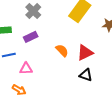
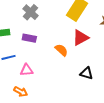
purple rectangle: (31, 37) -> (29, 38), turned 40
red triangle: (85, 53) -> (81, 38), moved

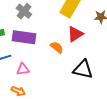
purple rectangle: (29, 38) -> (24, 37), size x1.6
black triangle: (86, 73) -> (83, 69), size x1.5

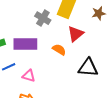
gray cross: (24, 11) -> (43, 18), moved
pink triangle: (23, 69) -> (29, 76), turned 32

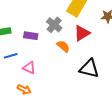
gray cross: (43, 18) -> (54, 25), moved
purple rectangle: (25, 44) -> (31, 36), size x0.6

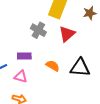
purple rectangle: (31, 36) -> (24, 56), moved
orange semicircle: (63, 46) -> (53, 66), moved

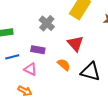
gray cross: (38, 30) -> (47, 23), moved
red triangle: (67, 34) -> (75, 43), moved, turned -42

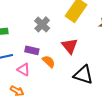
orange semicircle: (64, 65) -> (49, 62), moved

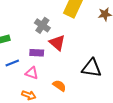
red triangle: (70, 46) -> (57, 43), moved
orange semicircle: (49, 62) -> (59, 86), moved

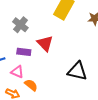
gray cross: (42, 25) -> (20, 25), moved
orange semicircle: (59, 86) -> (31, 85), moved

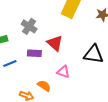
black triangle: (77, 71) -> (94, 54), moved
pink triangle: (17, 72) -> (63, 72), moved

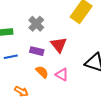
orange semicircle: (44, 86) -> (42, 72), moved

